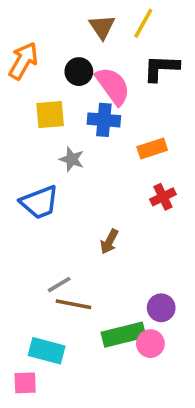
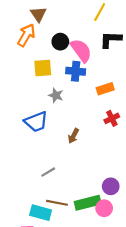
brown triangle: (102, 27) -> (38, 14), moved
brown arrow: (109, 242) -> (73, 136), moved
brown line: (73, 304) -> (57, 203), moved

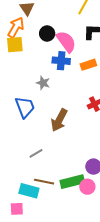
yellow square: (43, 68) -> (15, 45), moved
orange rectangle: (105, 89) -> (88, 65), moved
blue trapezoid: (36, 122) -> (25, 107), turned -90
brown arrow: (73, 136) -> (59, 120), size x1.6

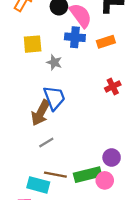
yellow square: (15, 45) -> (33, 44), moved
blue trapezoid: (25, 107) -> (54, 98), moved
brown arrow: (59, 120) -> (41, 113), moved

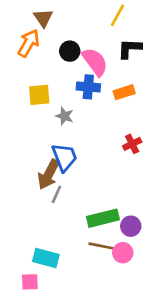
gray line: (46, 143) -> (56, 194), moved, turned -35
brown line: (55, 175) -> (102, 246), moved
green rectangle: (88, 175) -> (103, 218), moved

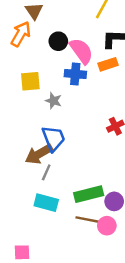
orange rectangle: (124, 92) -> (108, 64), moved
brown arrow: (49, 174) -> (39, 154), turned 32
cyan rectangle: (46, 258) -> (46, 203), moved

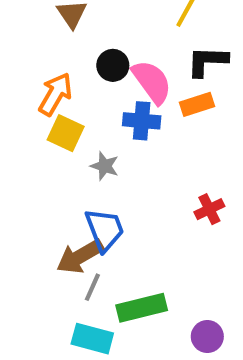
orange arrow: (21, 34) -> (55, 94), moved
yellow square: (30, 81) -> (66, 133), turned 30
green rectangle: (89, 194) -> (142, 308), moved

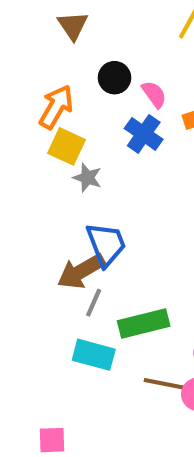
pink semicircle: (152, 82) -> (154, 94), size x0.6
blue cross: (142, 121) -> (144, 134), turned 30
gray star: (105, 166) -> (87, 178), moved

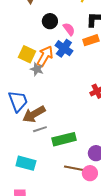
orange arrow: (56, 107) -> (45, 56), moved
blue trapezoid: (106, 244) -> (18, 101), moved
gray line: (94, 303) -> (40, 129), turned 48
cyan rectangle: (94, 355) -> (26, 163), moved

